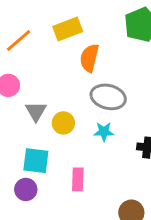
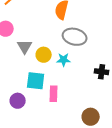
cyan star: (104, 132) -> (64, 60), moved
cyan square: (36, 161) -> (36, 81), moved

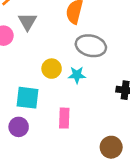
gray triangle: (25, 47) -> (27, 22), moved
cyan square: (36, 81) -> (27, 98), moved

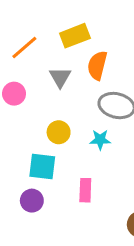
gray triangle: (27, 22) -> (60, 77), moved
yellow circle: (52, 69) -> (59, 132), moved

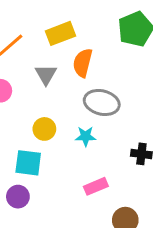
pink rectangle: (85, 190) -> (96, 186), moved, turned 65

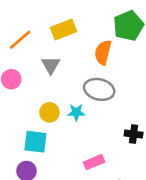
orange semicircle: (83, 63) -> (103, 52), moved
cyan star: (86, 136) -> (76, 112), moved

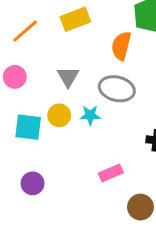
gray triangle: (51, 65) -> (68, 77), moved
cyan square: (35, 142) -> (28, 127), moved

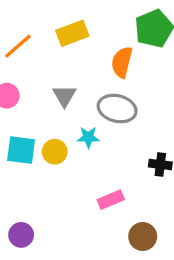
yellow circle: (59, 115) -> (55, 152), moved
purple circle: (33, 183) -> (21, 235), moved

